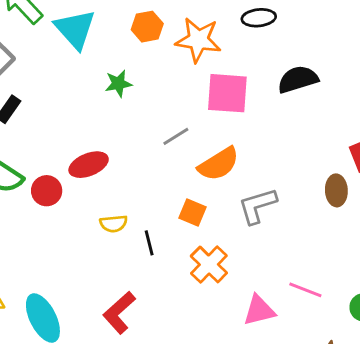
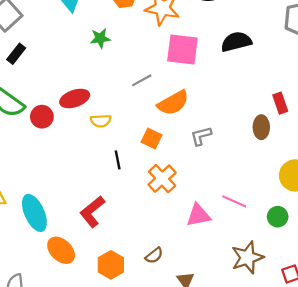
gray L-shape: (257, 206) -> (201, 136), size x0.7
yellow semicircle: (114, 224) -> (101, 121), moved

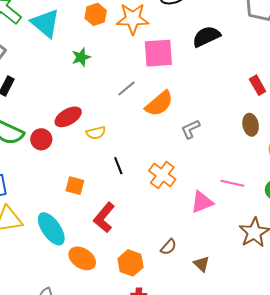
brown ellipse: (261, 127) -> (251, 125), moved
orange square: (152, 139) -> (75, 186), moved

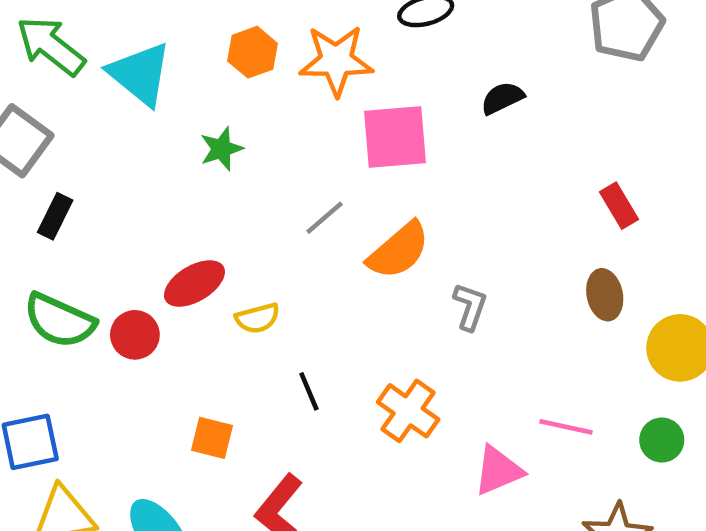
black semicircle: (206, 37) -> (502, 98), size x0.7
gray L-shape: (190, 129) -> (470, 307), turned 135

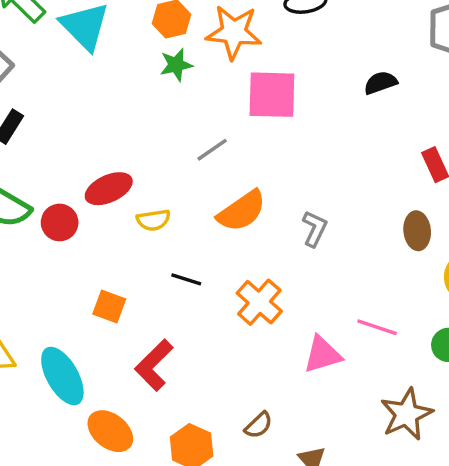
black semicircle: (502, 98) -> (380, 83), moved
green star: (221, 149) -> (176, 65), moved
orange semicircle: (399, 251) -> (242, 211), moved
black line: (309, 391) -> (186, 279), turned -56

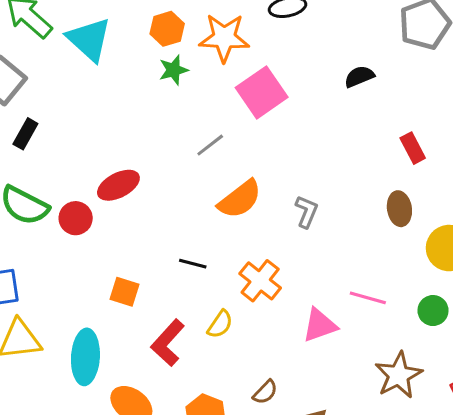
pink square: (272, 95) -> (262, 92), turned -33
yellow semicircle: (153, 220) -> (220, 324), moved, turned -44
cyan ellipse: (62, 376) -> (85, 357), turned 36

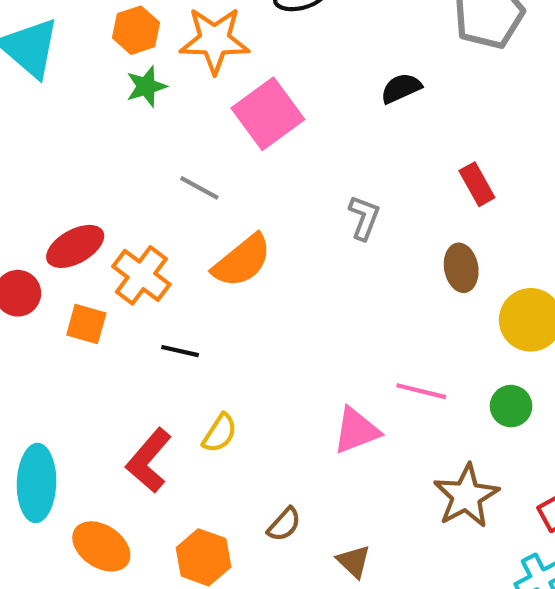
gray line: (210, 145) -> (199, 188), turned 68
gray L-shape: (307, 212) -> (364, 218), moved
orange cross: (260, 281) -> (141, 275), moved
orange square: (125, 292) -> (86, 324), moved

